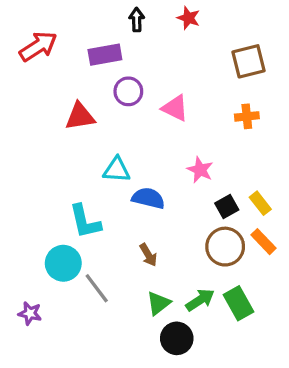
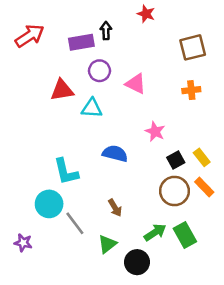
black arrow: (137, 20) -> (106, 31), moved
cyan triangle: (117, 170) -> (92, 108), moved
brown arrow: (148, 255) -> (115, 208), moved
green triangle: (158, 303) -> (107, 244), moved

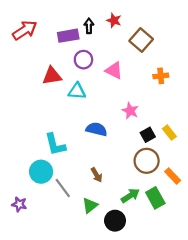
red star: (146, 14) -> (114, 20), moved
brown square: (193, 47) -> (141, 40), moved, turned -35
orange rectangle: (204, 187) -> (173, 176), moved

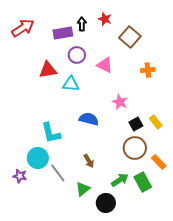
purple star: (19, 204) -> (20, 176), moved

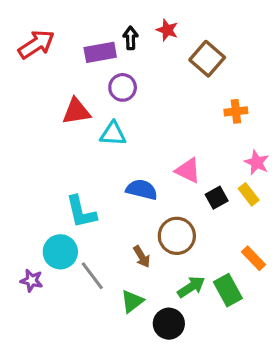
pink triangle: (105, 65) -> (188, 170), moved
pink star: (120, 102) -> (257, 162), moved
brown circle: (135, 148) -> (177, 236), moved

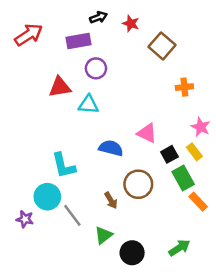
black arrow: (131, 38) -> (98, 17), moved, turned 70
green arrow: (191, 287) -> (179, 248), moved
green rectangle: (228, 290) -> (183, 178), moved

